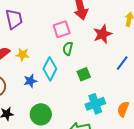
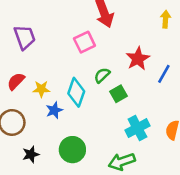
red star: (102, 34) -> (138, 59), moved
green semicircle: (68, 49) -> (102, 75), moved, turned 40
yellow star: (22, 55) -> (41, 89), moved

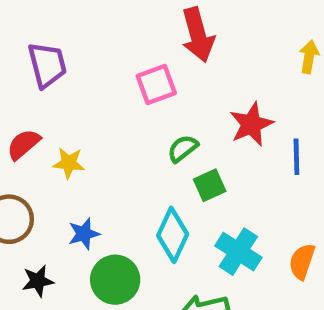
blue line: (164, 74) -> (296, 157), turned -36
cyan diamond: (76, 92) -> (173, 235), moved
blue star: (54, 110) -> (84, 234), moved
cyan cross: (137, 128) -> (238, 252), turned -35

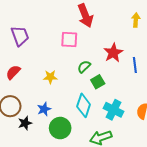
pink square: (156, 84) -> (69, 39), turned 30
yellow star: (69, 163) -> (50, 77), moved
black star: (38, 281) -> (25, 123), moved

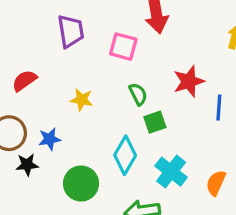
purple trapezoid: (20, 36) -> (71, 31), moved
green semicircle: (84, 67) -> (138, 94), turned 96
blue star: (44, 109) -> (50, 139), moved

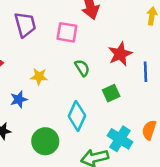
green square: (155, 122) -> (111, 93), moved
blue star: (50, 139) -> (19, 99), moved
cyan cross: (171, 172) -> (120, 139), moved

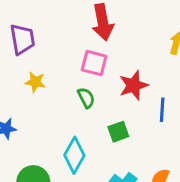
pink square: (67, 32) -> (94, 63), moved
yellow star: (39, 77) -> (35, 82), moved

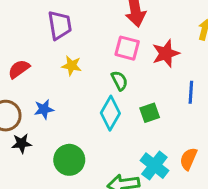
red star: (134, 85) -> (166, 53), moved
cyan diamond: (74, 155) -> (110, 113), moved

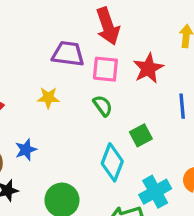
purple trapezoid: (60, 25) -> (68, 54), moved, turned -64
cyan diamond: (110, 113) -> (112, 162), moved
cyan cross: (154, 166) -> (155, 192), turned 32

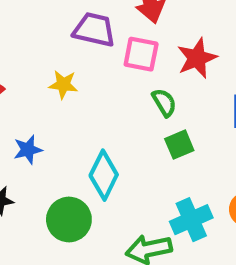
green semicircle: (103, 106) -> (164, 103), moved
cyan diamond: (112, 162) -> (104, 175), moved

